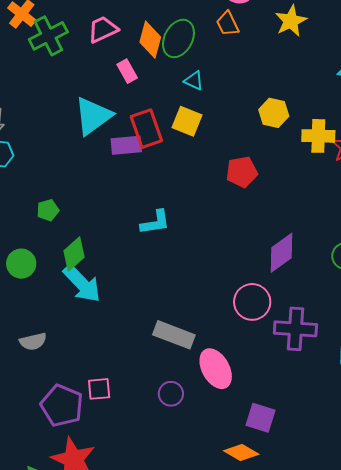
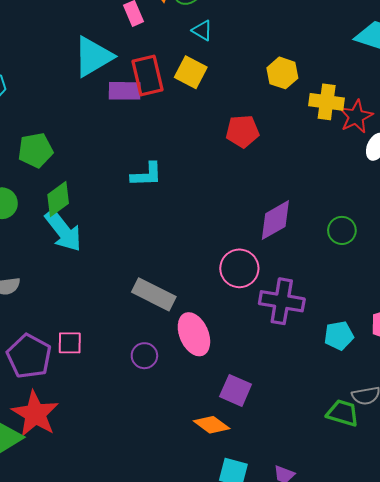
green pentagon: (48, 210) -> (35, 150), size x1.5

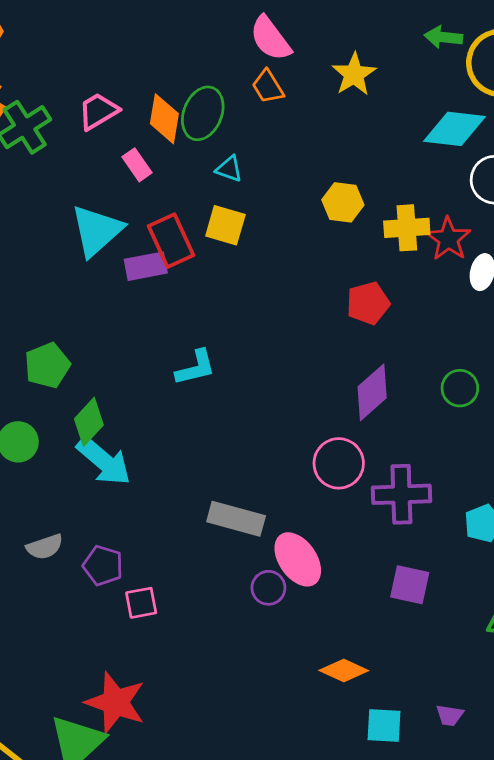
red pentagon: (243, 131) -> (368, 303), moved
purple pentagon: (29, 356) -> (103, 566), moved, size x0.7
purple circle: (144, 356) -> (268, 588), moved
purple square: (236, 390) -> (410, 585), moved

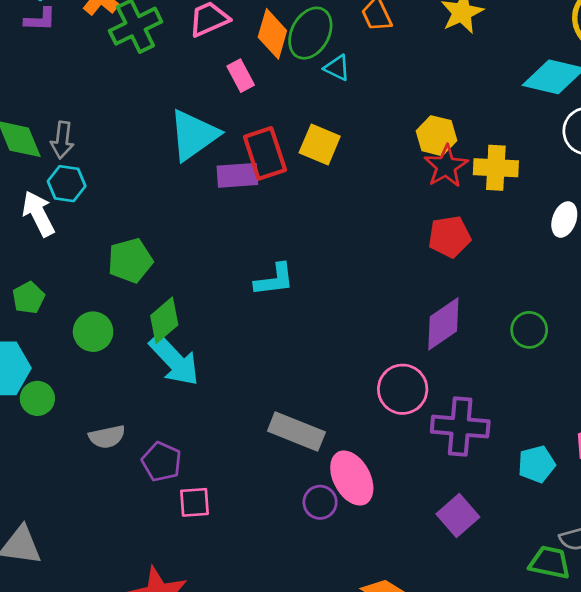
cyan triangle: (229, 169) -> (337, 68), moved
red star: (448, 239) -> (446, 166), moved
purple square: (410, 585) -> (458, 515), turned 30

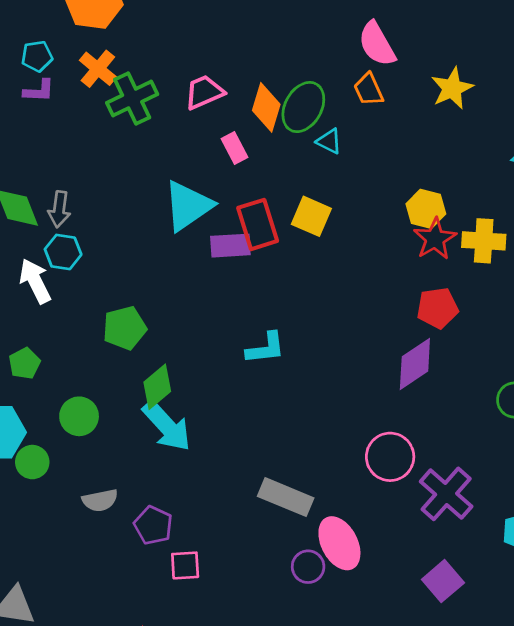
purple diamond: (443, 324) -> (415, 364), moved
green circle: (93, 332) -> (79, 416), moved
purple cross: (460, 427) -> (446, 494), turned 36

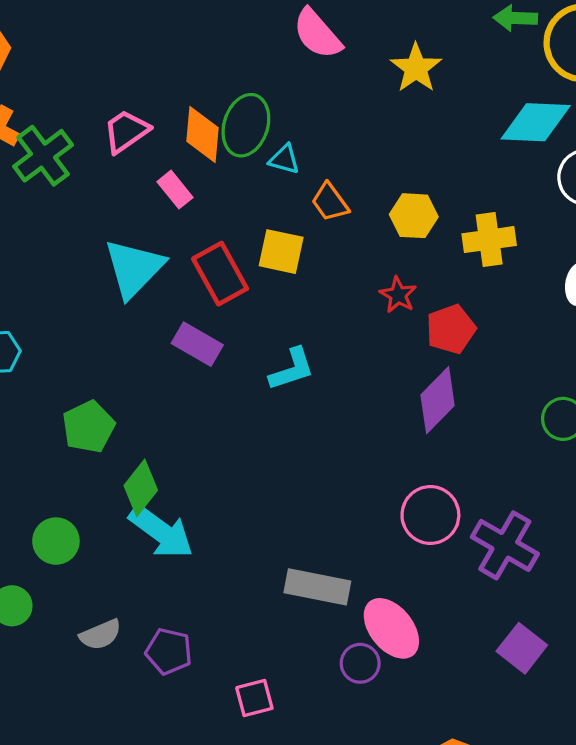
orange trapezoid: (369, 89) -> (330, 202), moved
red star: (435, 239) -> (398, 295), moved, size x0.7
purple rectangle: (230, 246) -> (197, 344), moved, turned 45
cyan L-shape: (266, 348) -> (292, 369), moved
pink square: (185, 565) -> (254, 698), moved

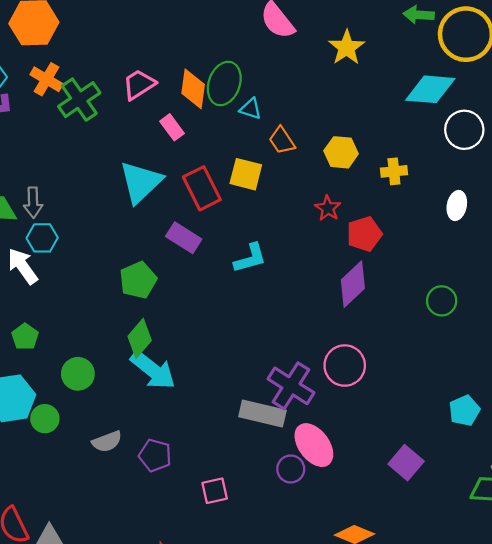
yellow cross: (489, 240) -> (394, 171), size x0.7
green pentagon: (88, 427) -> (138, 280), moved
purple cross: (505, 545) -> (291, 386), moved

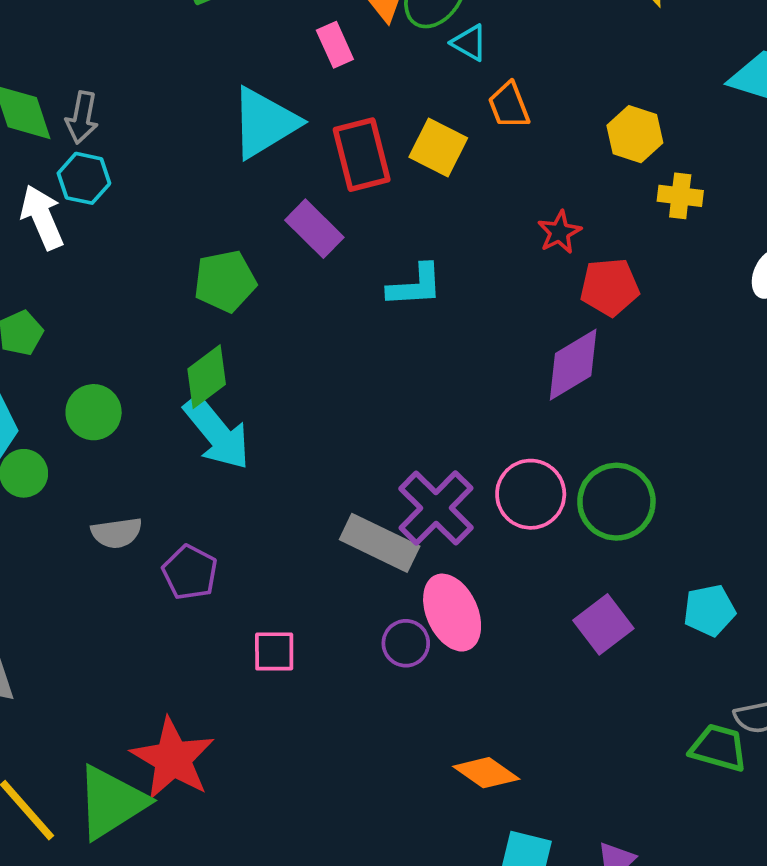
yellow hexagon: (341, 152) -> (635, 134), moved
green circle: (442, 301) -> (616, 502), moved, size x1.5
purple square: (406, 463) -> (603, 624), moved

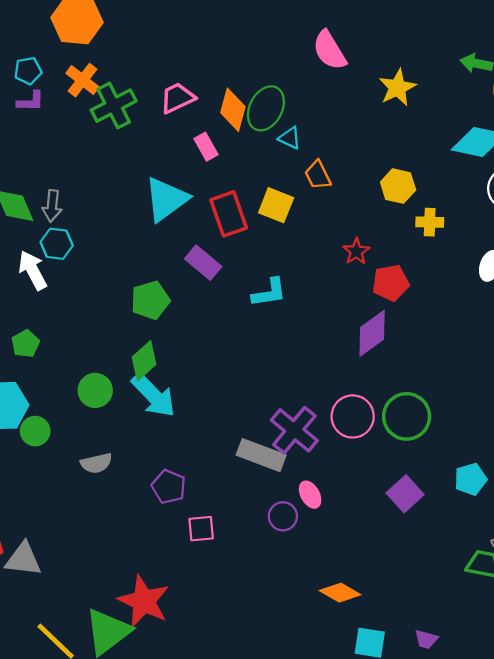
green circle: (94, 412) -> (95, 390), moved
purple pentagon: (190, 572) -> (169, 487), moved
pink ellipse: (452, 613) -> (310, 495), size x0.6

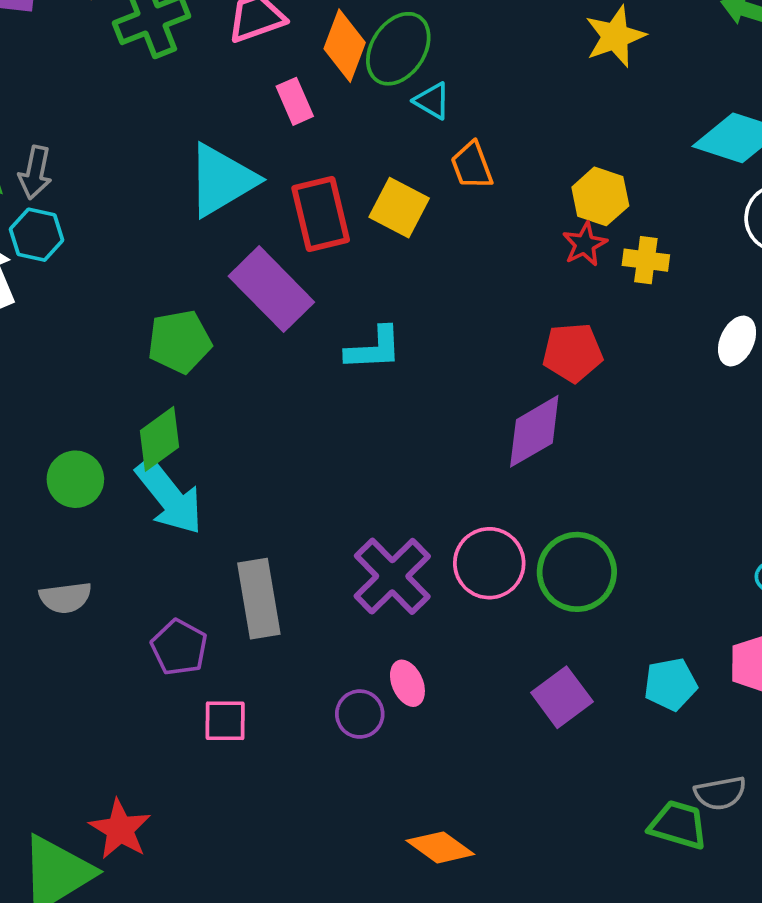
red star: (356, 251) -> (585, 244), moved
purple rectangle: (203, 263) -> (271, 289), size x1.4
gray rectangle: (261, 455) -> (259, 599), moved, turned 54
red star: (144, 601) -> (120, 829), size x0.7

